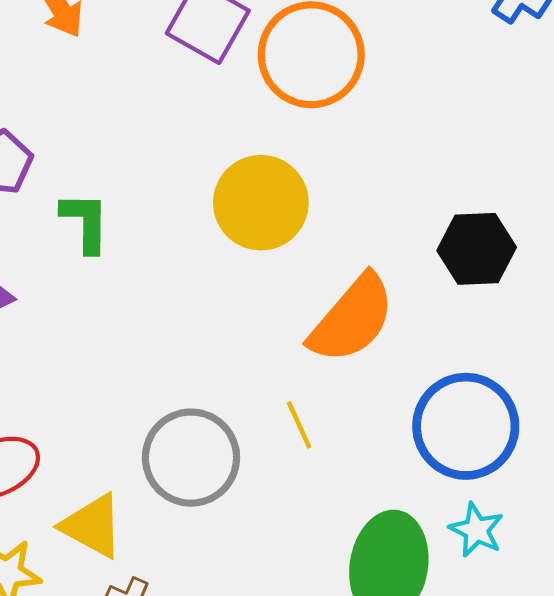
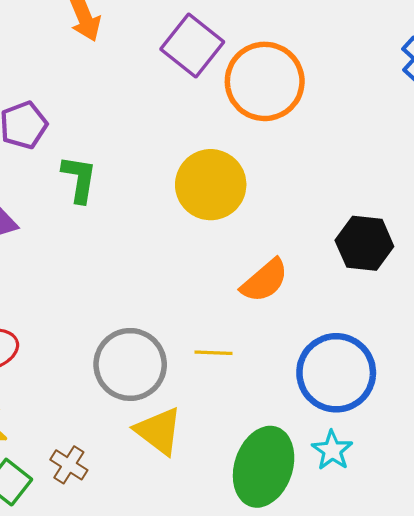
orange semicircle: (352, 319) -> (265, 281), size x0.7
yellow line: (299, 425) -> (214, 353), turned -72
yellow triangle: (92, 526) -> (159, 431), moved

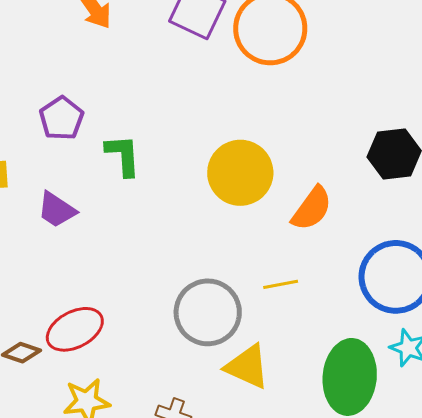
yellow circle: (211, 185) -> (240, 173), moved

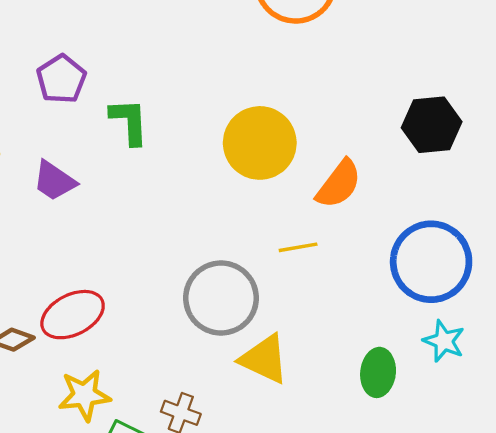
yellow line: (281, 284) -> (298, 247), moved
green ellipse: (350, 377) -> (378, 372), size x0.6

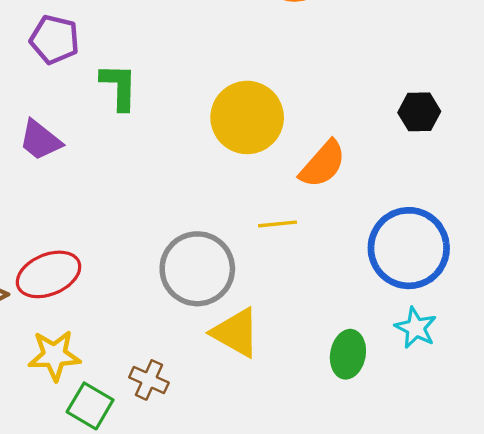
purple pentagon: (61, 79) -> (55, 40), turned -30
black hexagon: (432, 125) -> (419, 112), size x0.7

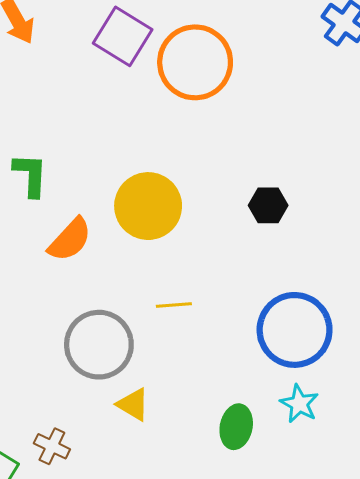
black hexagon: (419, 112) -> (268, 205), moved
orange semicircle: (323, 164) -> (70, 240), moved
yellow triangle: (236, 333) -> (133, 404), size x0.7

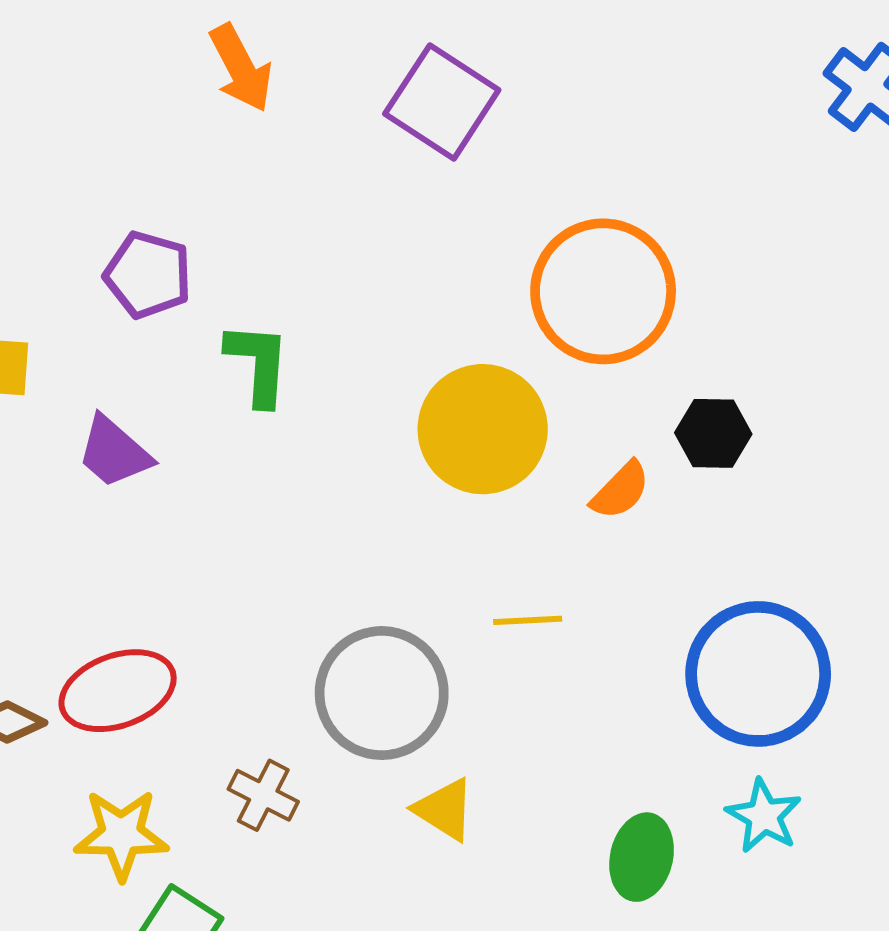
orange circle: (195, 62) -> (603, 291), moved
orange semicircle: (70, 240) -> (620, 490), moved, size x0.7
brown cross: (52, 446) -> (263, 795), moved

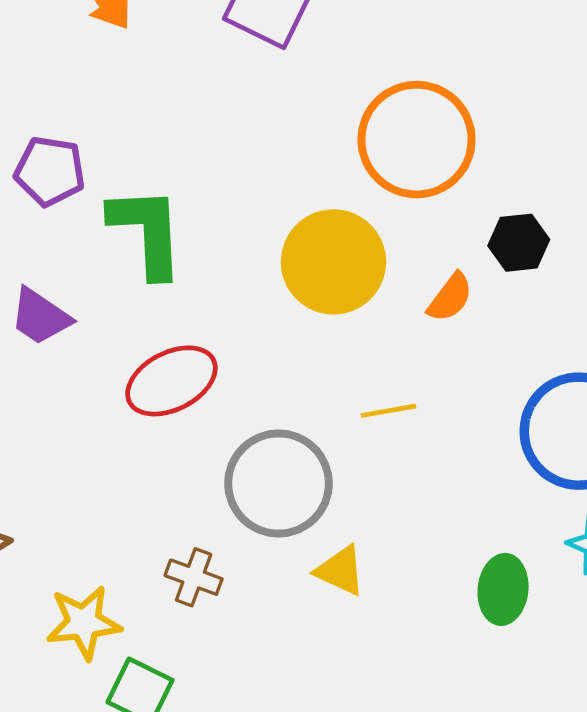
green L-shape: (258, 364) -> (147, 232), size x1.4
red ellipse: (118, 691) -> (171, 381), moved

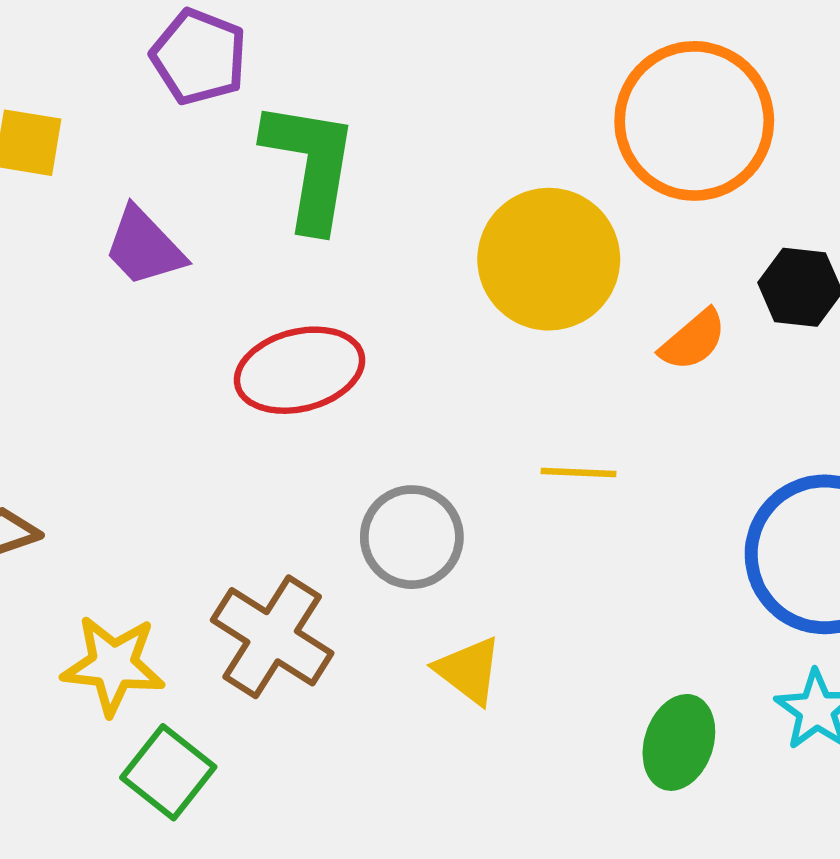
gray circle: (279, 483) -> (412, 537), size x0.7
brown cross: (194, 577) -> (272, 637), size x1.6

